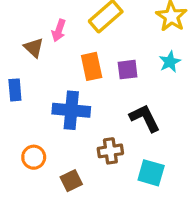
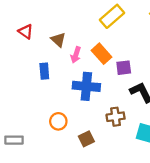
pink arrow: (59, 30) -> (76, 55), moved
orange rectangle: (92, 66) -> (102, 54), turned -30
purple square: (128, 70) -> (124, 68), moved

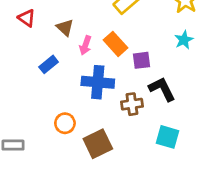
blue rectangle: (44, 71) -> (49, 64), turned 56
brown cross: (116, 117) -> (132, 104), moved
brown square: (86, 139) -> (98, 144), size x1.5

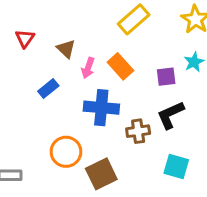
red triangle: (27, 18) -> (25, 38), turned 30
purple square: (142, 60) -> (166, 77), moved
black L-shape: (162, 89) -> (170, 115), turned -88
orange circle: (65, 123) -> (66, 152), size x1.4

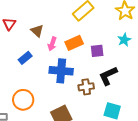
orange rectangle: (120, 66) -> (74, 43), turned -72
purple square: (166, 77) -> (97, 51), moved
orange circle: (66, 152) -> (23, 100), moved

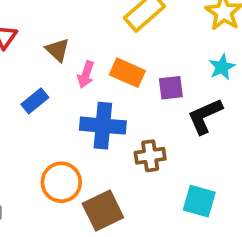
orange rectangle: (74, 43) -> (127, 73), turned 48
black L-shape: (108, 76) -> (205, 116), moved
orange circle: (23, 100) -> (61, 182), moved

